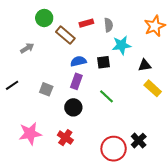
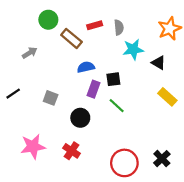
black square: (103, 62) -> (113, 79), moved
black triangle: (145, 65) -> (159, 63), moved, turned 40
purple rectangle: (76, 81) -> (94, 89), moved
black cross: (139, 141) -> (162, 159), moved

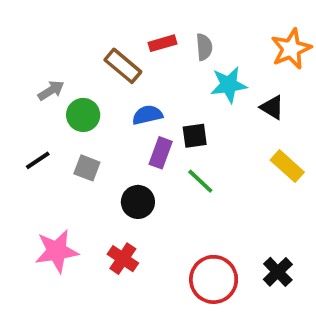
green circle: (48, 20) -> (83, 115), moved
black line: (13, 94) -> (38, 160), moved

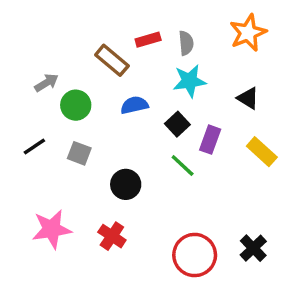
orange star: (291, 49) -> (248, 33), moved
cyan star: (229, 85) -> (189, 81), moved
black square: (195, 136) -> (177, 124), turned -35
purple rectangle: (161, 153) -> (210, 140), moved

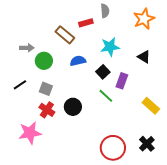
gray semicircle: (186, 43) -> (105, 11), moved
gray arrow: (46, 83) -> (27, 48), turned 32
yellow rectangle: (262, 152) -> (151, 106), moved
red cross: (112, 236) -> (47, 110), moved

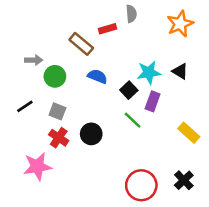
cyan star: (110, 47) -> (149, 73), moved
blue semicircle: (78, 61) -> (97, 76), turned 35

